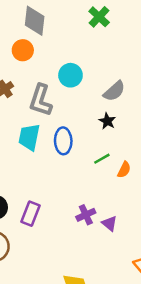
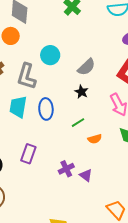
orange semicircle: (124, 170) -> (95, 139), moved, turned 48
purple rectangle: (31, 214) -> (28, 154), moved

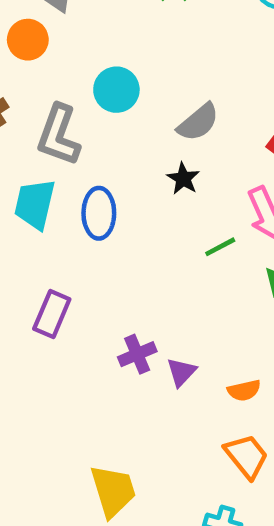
green line: (78, 123) -> (220, 247), moved
orange semicircle: (95, 139) -> (244, 390), moved
purple triangle: (86, 175) -> (181, 372), turned 32

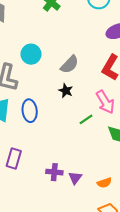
purple cross: (137, 354) -> (54, 172), turned 35

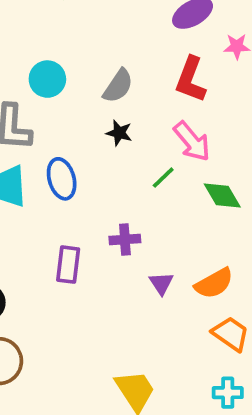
purple rectangle: (14, 158) -> (68, 265), moved
purple cross: (54, 172) -> (125, 240), moved
orange semicircle: (104, 183) -> (214, 283), size x1.5

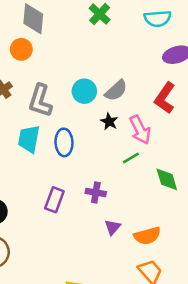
cyan circle: (47, 79) -> (84, 91), moved
pink arrow: (192, 141) -> (140, 130), moved

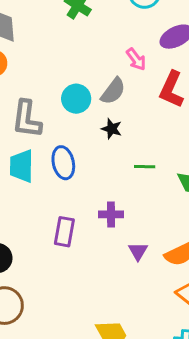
pink arrow: (140, 130) -> (136, 59), moved, size x0.7
green line: (131, 158) -> (145, 167), turned 42

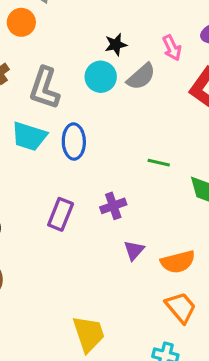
black star: (112, 129) -> (116, 45), moved, turned 30
cyan trapezoid: (22, 166) -> (29, 136), turned -84
purple cross: (111, 214) -> (113, 206), turned -30

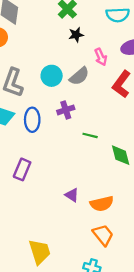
black star: (116, 45) -> (76, 35), moved
purple cross: (113, 206) -> (66, 110), moved
purple triangle: (134, 250) -> (72, 195), turned -40

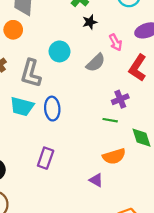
cyan circle: (52, 76) -> (60, 51), moved
purple cross: (66, 110) -> (120, 99), moved
orange semicircle: (102, 204) -> (114, 156), moved

